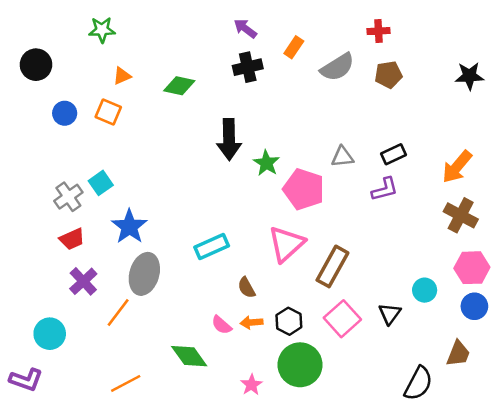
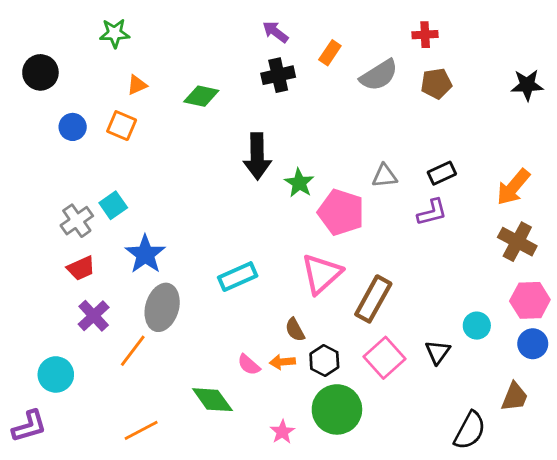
brown semicircle: (246, 288) -> (295, 330), moved
purple L-shape: (26, 380) -> (29, 426), turned -36

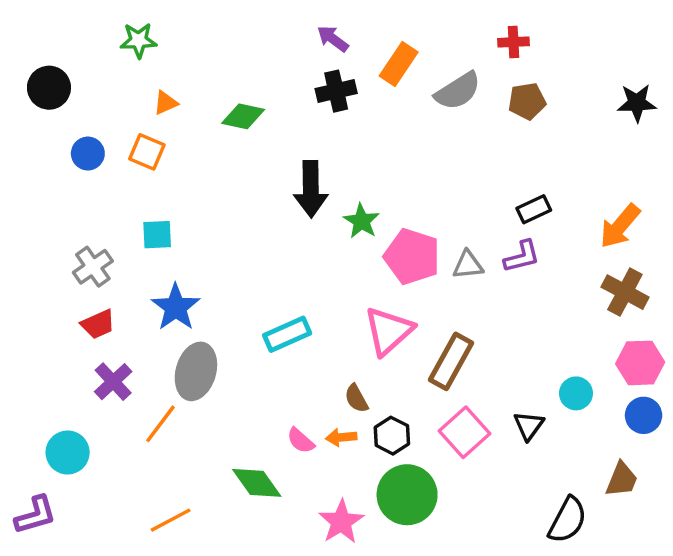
orange rectangle: (330, 53) -> (399, 64), size x1.4
gray triangle: (384, 176) -> (468, 265), moved
cyan square: (113, 205) -> (157, 235), moved, turned 32
pink star: (282, 432) -> (341, 522), size x1.5

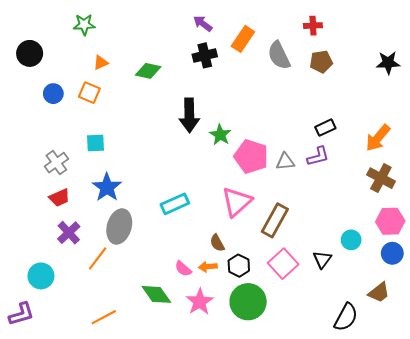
gray semicircle: (458, 91) -> (279, 55), turned 96
brown trapezoid: (622, 480) -> (379, 292), turned 30
pink star: (341, 522) -> (200, 302), moved

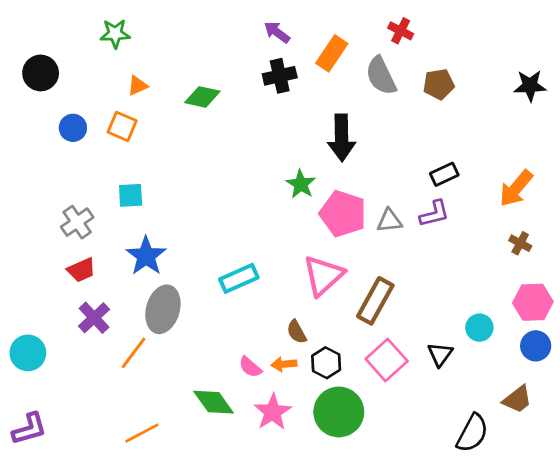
red cross: (313, 26) -> (401, 31), moved, turned 30
black arrow: (189, 115) -> (342, 138), moved
brown cross: (381, 178) -> (520, 243), size x0.6
cyan circle: (41, 276) -> (28, 353), moved

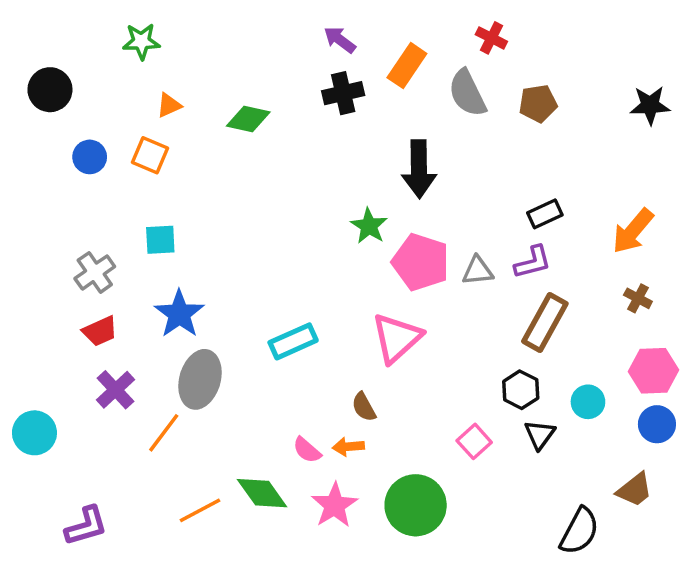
brown rectangle: (375, 301) -> (545, 322), moved
pink square: (387, 360) -> (474, 441), size x0.7
black hexagon: (326, 363) -> (521, 390), moved
purple L-shape: (29, 429) -> (86, 526), moved
orange line: (142, 433) -> (200, 510), moved

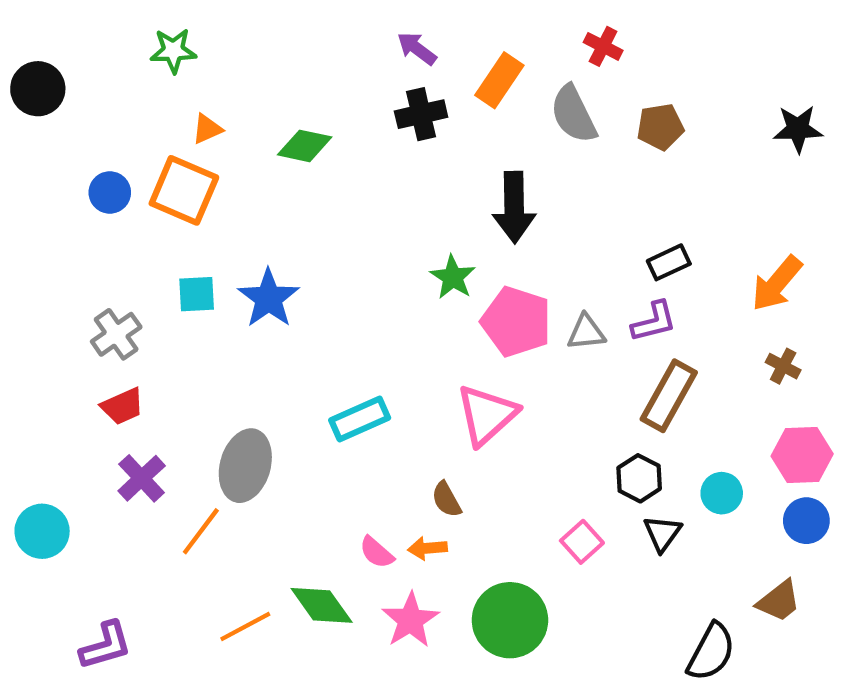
black circle: (50, 90) -> (38, 89), moved
orange square: (150, 155) -> (184, 190), size x1.5
blue star: (179, 314) -> (269, 298), moved

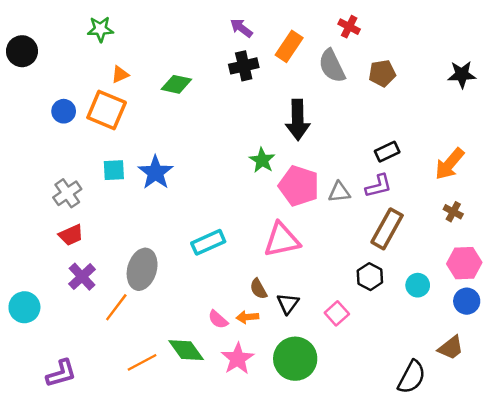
pink triangle: (487, 415) -> (282, 240), turned 30
black triangle: (662, 533) -> (288, 304), moved

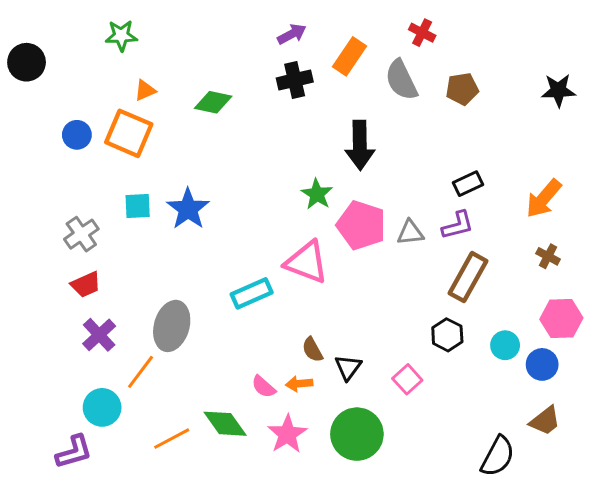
purple arrow: (241, 28) -> (292, 34), turned 115
pink triangle: (282, 240) -> (307, 262), moved, turned 33
blue circle: (467, 301) -> (542, 364), moved
cyan circle: (24, 307) -> (102, 407), moved

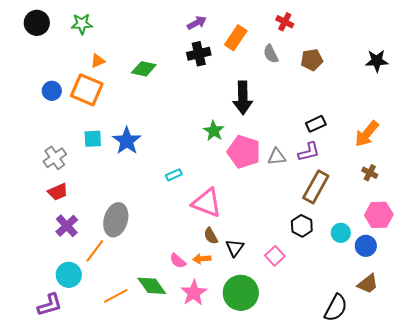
black circle: (27, 62) -> (37, 23), moved
gray semicircle: (401, 80) -> (271, 54), size x0.7
pink triangle: (307, 262) -> (207, 203), moved
cyan rectangle: (252, 293) -> (174, 175), moved, size x0.6

